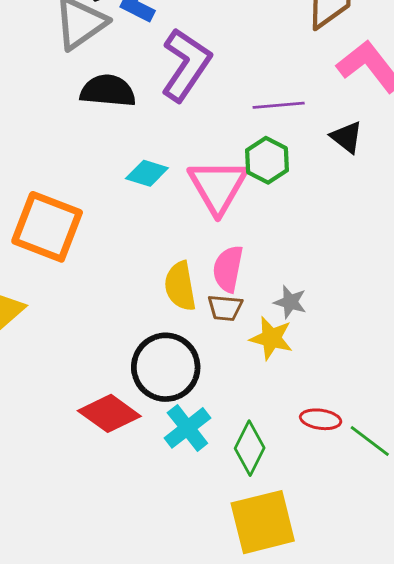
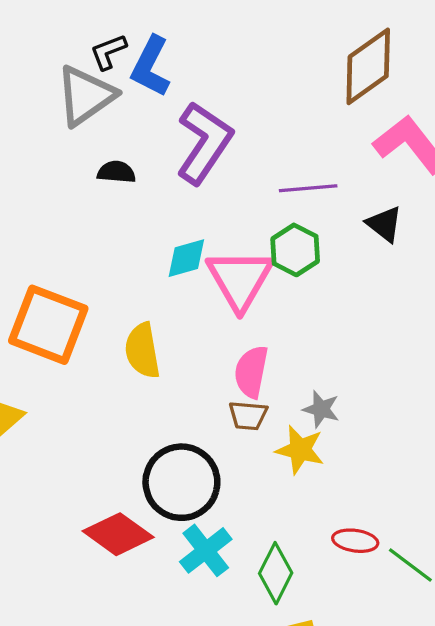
black semicircle: (108, 91) -> (116, 172), size x0.6
cyan diamond: (147, 173) -> (186, 258), moved, turned -33
yellow semicircle: (180, 286) -> (142, 351), moved

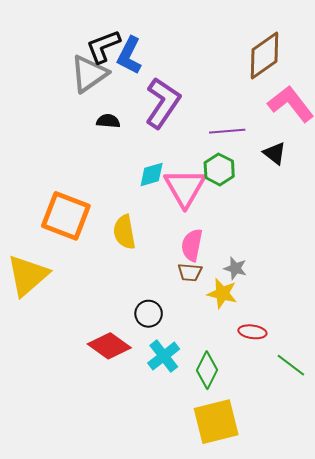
black L-shape: (108, 52) -> (103, 46), size x1.5
black circle: (181, 482) -> (149, 314), size x0.6
red ellipse: (355, 541) -> (252, 332), moved

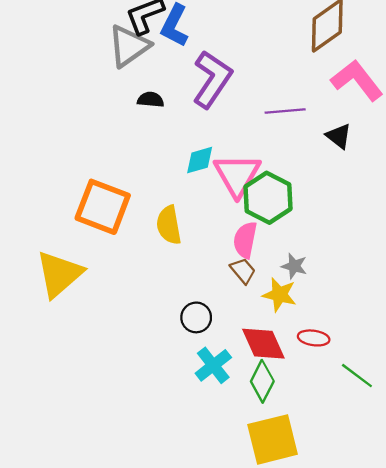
green hexagon: (219, 169) -> (268, 198), moved, size x1.4
brown trapezoid: (190, 272) -> (243, 271), turned -135
red diamond: (109, 346) -> (263, 344), moved, turned 30

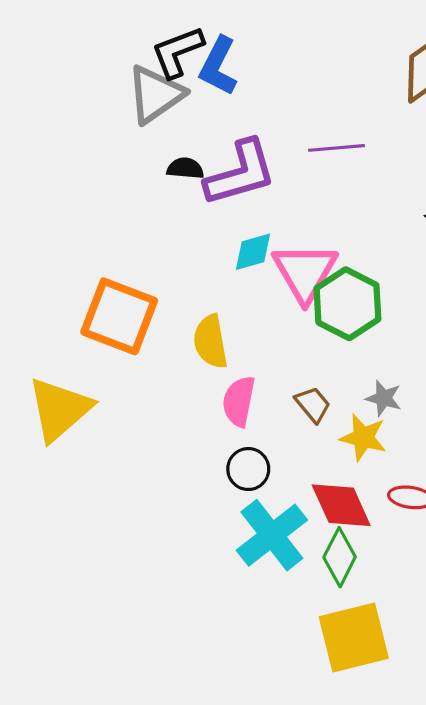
purple L-shape: (212, 79) -> (240, 173), moved, turned 40
purple line: (285, 111) -> (336, 148), moved
pink semicircle: (245, 240) -> (239, 401), moved
cyan cross: (213, 365) -> (272, 535), size x1.4

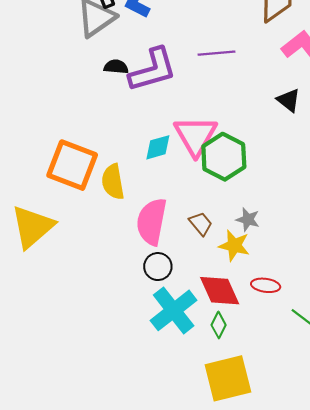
cyan diamond: (253, 252) -> (158, 147), moved
yellow semicircle: (210, 342) -> (113, 182), moved
pink semicircle: (239, 401) -> (152, 222), size x1.4
green diamond: (340, 557) -> (219, 325), size x0.7

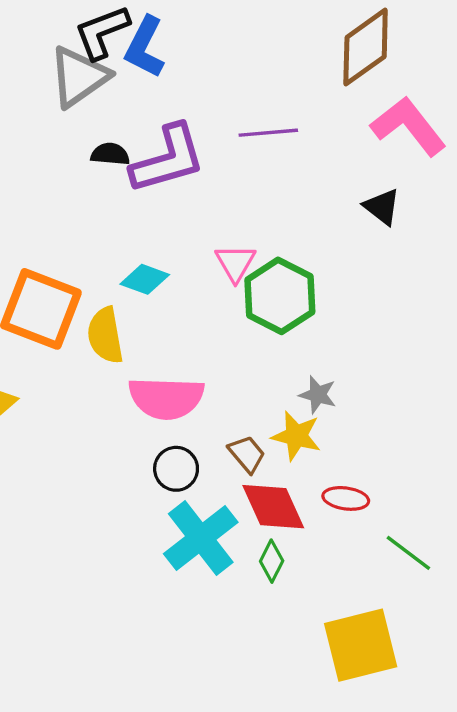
pink triangle: (196, 136) -> (235, 263), size x0.6
cyan diamond: (158, 147) -> (145, 279), moved, turned 36
pink semicircle: (152, 222) -> (166, 398), turned -99
brown trapezoid: (201, 224) -> (247, 454), moved
yellow square: (228, 378) -> (361, 645), moved

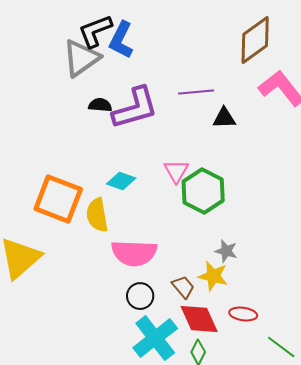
black triangle: (382, 207) -> (224, 118), moved, turned -40

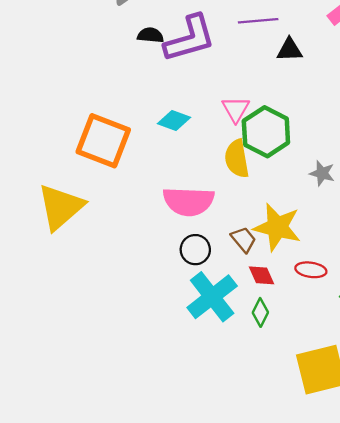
yellow semicircle: (97, 215) -> (237, 159), moved
gray star: (226, 251) -> (322, 173), moved
yellow star: (213, 276) -> (277, 227), size x1.4
red diamond: (199, 319) -> (262, 275), size x0.6

